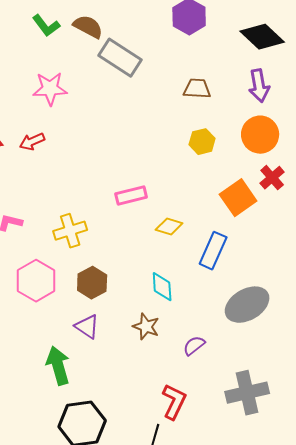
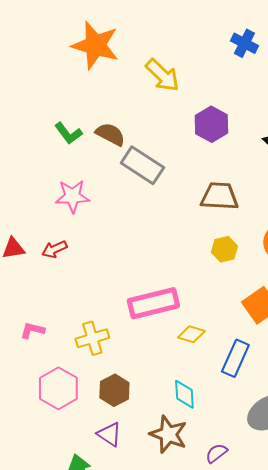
brown trapezoid: (197, 89) -> (219, 196), size x1.4
pink rectangle: (131, 196) -> (153, 303), size x1.6
brown star: (146, 327) -> (168, 434), size x1.4

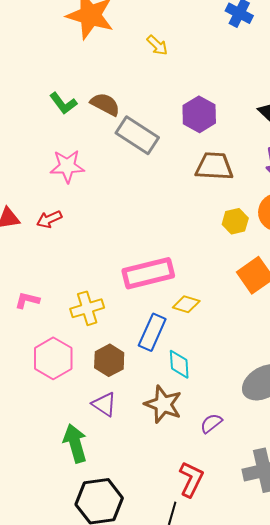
yellow arrow: (162, 75) -> (157, 45), size x0.6
purple hexagon: (211, 124) -> (199, 114), moved
yellow hexagon: (224, 249) -> (235, 221), moved
blue rectangle: (235, 358) -> (152, 332), moved

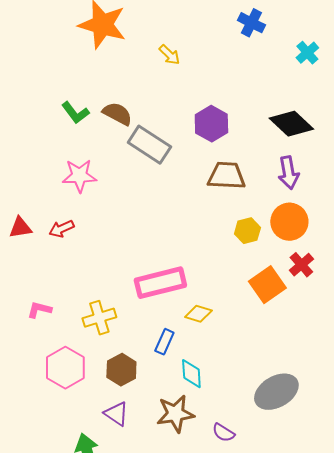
blue rectangle: (152, 332) -> (164, 342), size x0.7
brown star: (163, 404) -> (175, 414), turned -30
purple semicircle: (211, 423) -> (223, 433), turned -110

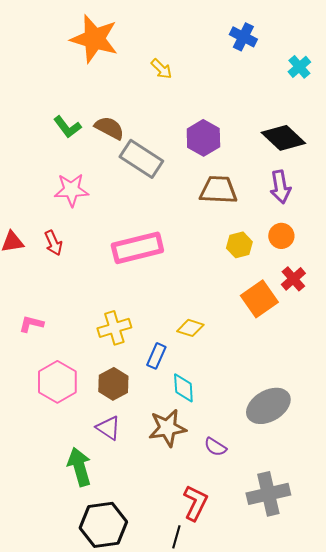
orange circle: (289, 222) -> (281, 236), size x0.7
red arrow: (61, 229) -> (53, 243), turned -90
pink rectangle: (160, 283) -> (137, 248), moved
yellow cross: (99, 318) -> (114, 328), moved

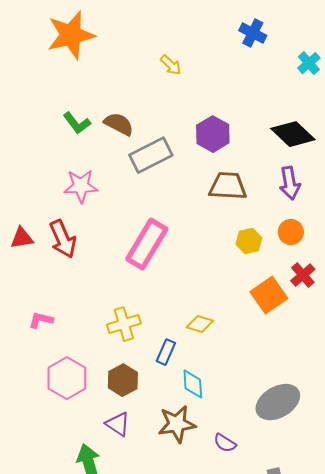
orange star: (94, 39) -> (71, 35), moved, turned -30
gray rectangle: (141, 159) -> (151, 155), turned -60
red arrow: (53, 243) -> (63, 239), size x1.5
pink rectangle: (137, 248) -> (147, 244), turned -45

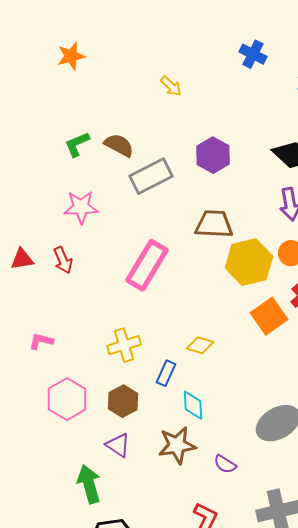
orange star: (71, 35) -> (71, 56), size x0.6
green L-shape: (77, 123) -> (77, 144), turned 104
brown trapezoid: (228, 186) -> (214, 224), moved
red arrow: (63, 239) -> (63, 260), size x0.7
yellow hexagon: (249, 241) -> (249, 262), size x1.8

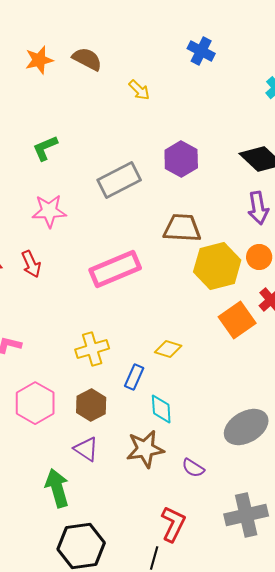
blue cross: (253, 54) -> (201, 51), moved
brown semicircle: (119, 145) -> (87, 59), moved
pink rectangle: (147, 265) -> (115, 269), turned 36

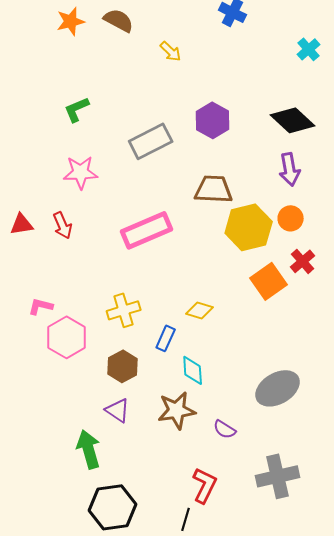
pink hexagon: (35, 403) -> (67, 337), moved

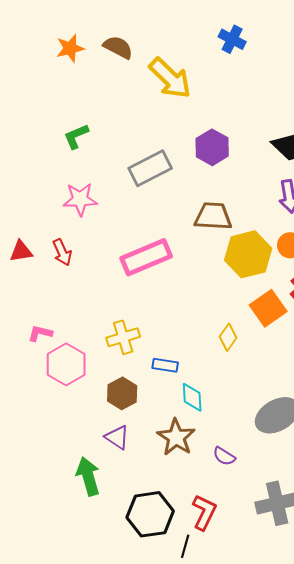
yellow arrow: (171, 51) -> (170, 78), size x2.0
yellow diamond: (200, 310) -> (228, 337), moved, turned -72
blue rectangle: (166, 338) -> (165, 365), turned 75
brown star: (177, 410) -> (176, 437), turned -30
black hexagon: (113, 507) -> (150, 514), moved

